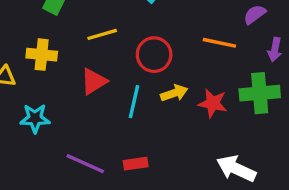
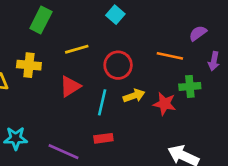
green cross: (260, 93) -> (190, 86), moved, size x0.7
cyan star: (35, 118) -> (16, 138), moved
red rectangle: (136, 164) -> (103, 138), moved

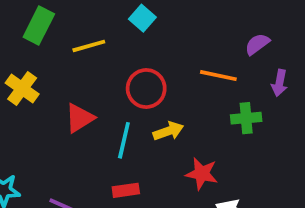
yellow line: (77, 49) -> (89, 46), moved
yellow cross: (29, 65) -> (22, 89), turned 30
red star: (165, 104) -> (202, 174), moved

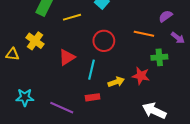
purple arrow: (279, 83) -> (178, 38), turned -64
yellow arrow: (168, 131) -> (116, 82), moved
red star: (202, 174) -> (141, 76), moved

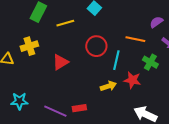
yellow cross: (35, 41) -> (29, 46), turned 36
green cross: (159, 57) -> (150, 62), turned 35
cyan line: (92, 70) -> (116, 60), moved
red rectangle: (93, 97) -> (79, 108), moved

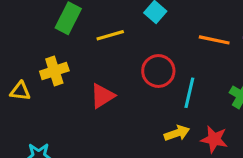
orange line: (135, 39) -> (214, 40), moved
red star: (132, 80) -> (214, 139), moved

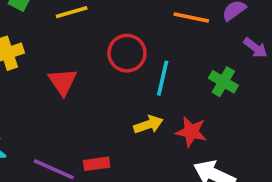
red triangle: (102, 96) -> (63, 82), turned -32

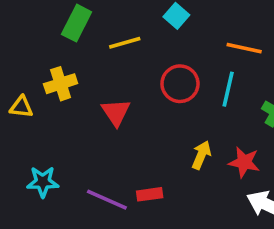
cyan line: (163, 78) -> (228, 89), moved
yellow arrow: (148, 125) -> (201, 155), turned -48

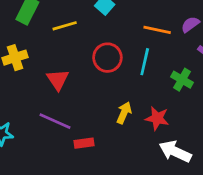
purple line: (107, 200) -> (55, 121), moved

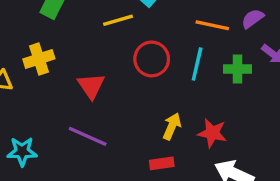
yellow line: (65, 26) -> (118, 20), moved
green cross: (182, 80) -> (237, 69), moved, turned -30
red rectangle: (84, 143) -> (162, 163), moved

